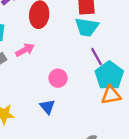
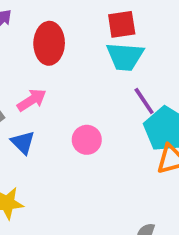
blue triangle: (47, 107) -> (23, 142), moved

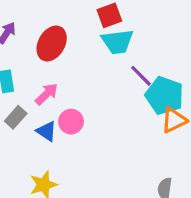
red ellipse: (49, 43) -> (52, 44), turned 40
pink circle: (87, 140) -> (71, 122), moved

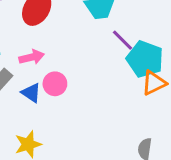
pink arrow: (47, 94) -> (32, 57), turned 30

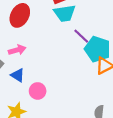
pink circle: (55, 84) -> (38, 91), moved

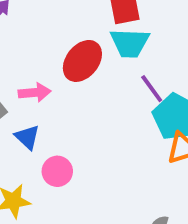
red ellipse: (20, 15) -> (82, 61), moved

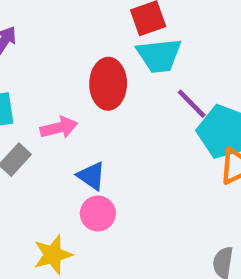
red ellipse: (82, 61) -> (108, 84), turned -30
blue triangle: (27, 137) -> (91, 176), moved

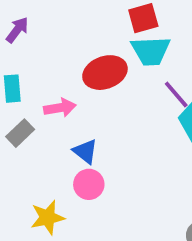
red ellipse: (108, 84) -> (105, 73), turned 66

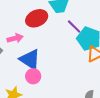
blue triangle: (85, 151) -> (30, 60), size x1.6

